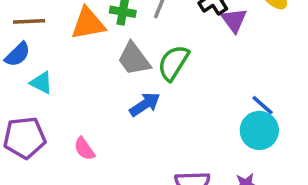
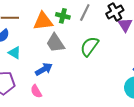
gray trapezoid: (134, 59) -> (55, 43), moved
blue arrow: (145, 104) -> (44, 69), moved

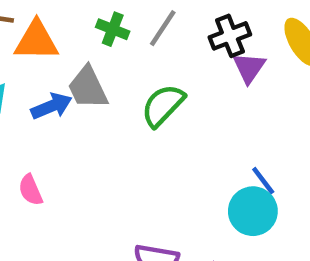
orange triangle: (43, 21) -> (36, 41), moved
blue arrow: (44, 69) -> (52, 106), moved

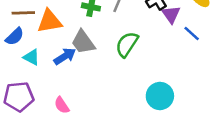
blue line: (263, 181) -> (192, 33), moved
cyan circle: (253, 211) -> (160, 96), moved

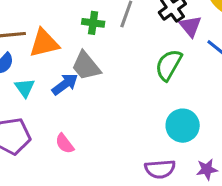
green semicircle: (127, 44) -> (169, 65), moved
cyan triangle: (31, 57) -> (25, 88), turned 30

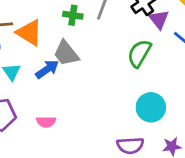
orange triangle: (44, 43) -> (29, 33), turned 44
pink semicircle: (65, 144) -> (46, 122), turned -54

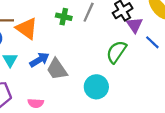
gray trapezoid: (66, 53) -> (57, 69), moved
cyan circle: (151, 107) -> (96, 87), moved

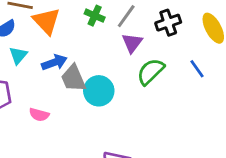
purple triangle: (135, 25) -> (132, 43), moved
cyan circle: (96, 87) -> (99, 91), moved

